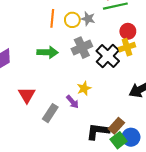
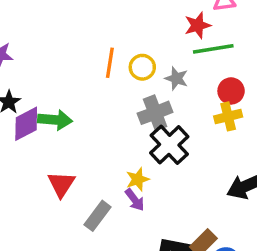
gray star: (88, 19) -> (176, 78), moved
green arrow: (48, 52) -> (55, 120), moved
black cross: (108, 56) -> (169, 145), moved
yellow star: (84, 88) -> (138, 179), moved

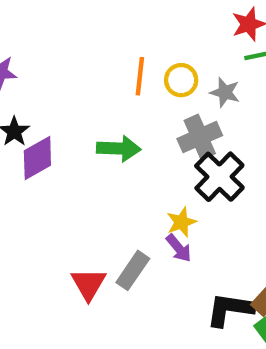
green arrow: (55, 120) -> (119, 149), moved
red triangle: (61, 184) -> (88, 284), moved

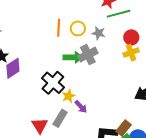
green arrow: (119, 149) -> (73, 57), moved
black cross: (219, 177) -> (53, 83), moved
yellow star: (181, 222) -> (69, 96), moved

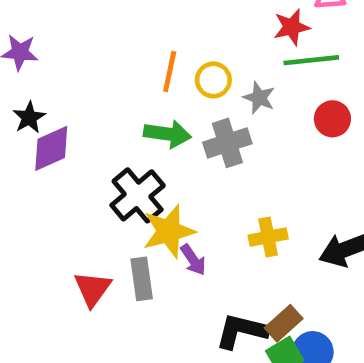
yellow cross: (131, 53) -> (268, 237), moved
green arrow: (73, 57) -> (167, 134), moved
yellow star: (69, 96) -> (169, 231), size x1.6
gray rectangle: (60, 118) -> (142, 279), turned -48

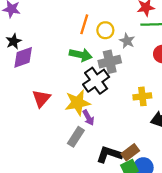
black cross: (138, 195) -> (96, 81), moved
yellow cross: (268, 237) -> (142, 96), moved
gray rectangle: (142, 279) -> (76, 137), moved, turned 36
red triangle: (93, 289) -> (41, 98), moved

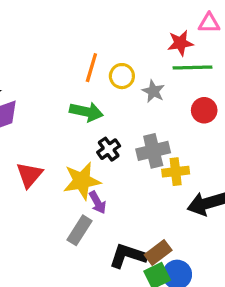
gray cross: (110, 62) -> (153, 151), moved
black cross: (96, 81) -> (109, 149), size x0.6

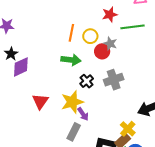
red star: (180, 43) -> (110, 15), moved
red circle: (204, 110) -> (102, 51), moved
yellow cross: (176, 172) -> (128, 129), moved, turned -35

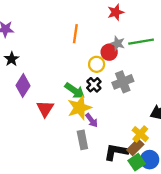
green line: (133, 27) -> (141, 42), moved
yellow circle: (90, 36) -> (97, 64), moved
green arrow: (71, 60) -> (75, 91), moved, turned 30
purple diamond: (21, 67) -> (23, 86), moved, turned -30
gray rectangle: (74, 132) -> (82, 140), turned -36

